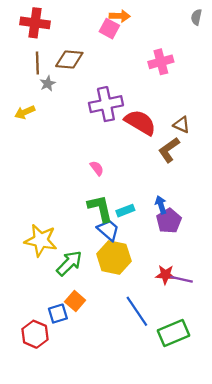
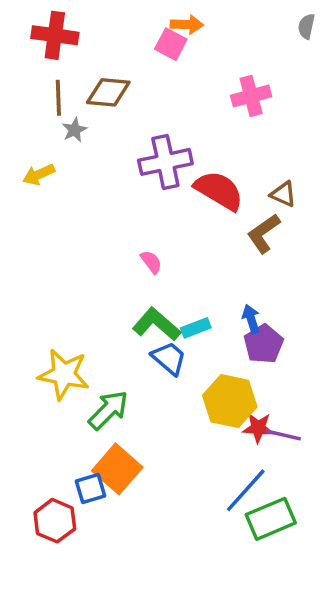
green L-shape: (100, 208) -> (157, 324), turned -36
yellow hexagon: (114, 257) -> (230, 401), moved
orange square: (75, 301) -> (117, 469), size x1.5
blue line: (137, 311) -> (246, 490), moved, turned 76

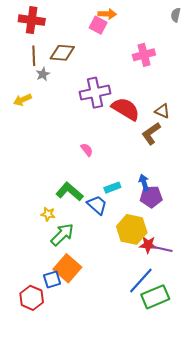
green L-shape: (157, 324) -> (69, 192), moved
purple pentagon: (264, 344) -> (151, 197), turned 30
yellow star: (64, 374) -> (48, 214), moved, size x0.5

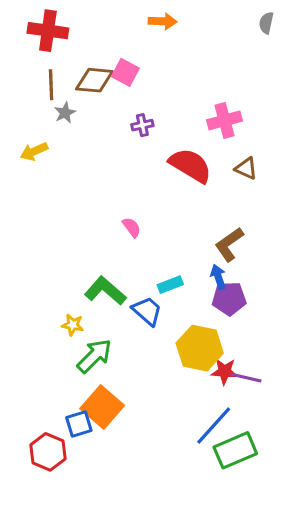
pink square: (98, 25) -> (125, 72), moved
pink cross: (144, 55) -> (224, 120), moved
purple cross: (95, 93) -> (142, 125), moved, size x0.5
brown L-shape: (151, 133) -> (229, 244), moved

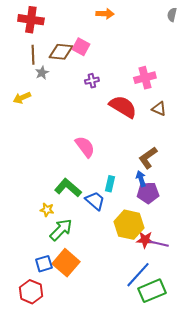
pink semicircle: (132, 227) -> (85, 147), size x1.6
cyan rectangle: (170, 285) -> (110, 184), turned -56
blue square: (79, 424) -> (44, 264), moved

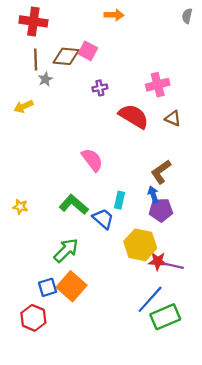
yellow star: (47, 210) -> (20, 207), moved

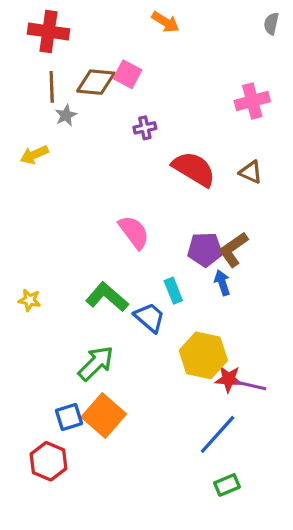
orange arrow: (114, 15) -> (165, 22), turned 30
pink cross: (158, 85) -> (252, 101), moved
cyan rectangle: (119, 200) -> (173, 291), turned -35
purple pentagon: (161, 210) -> (205, 250), moved
green rectangle: (165, 317) -> (227, 485), moved, size x0.6

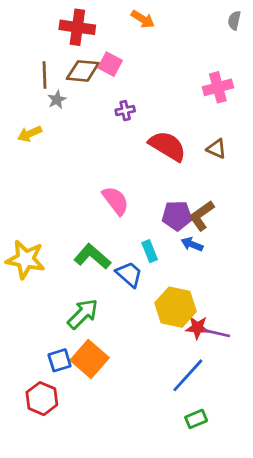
red cross: (48, 32) -> (77, 27), moved
blue arrow: (222, 283) -> (192, 244), turned -50
yellow star: (30, 300) -> (25, 259), size x2.0

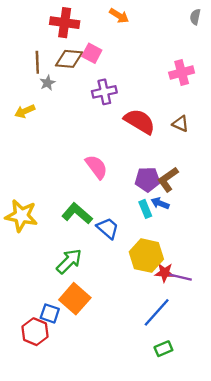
purple cross: (125, 111) -> (104, 92), size x1.5
cyan rectangle: (150, 251) -> (145, 209), moved
blue square: (60, 360) -> (50, 313), moved, turned 36

